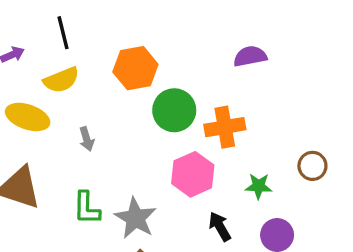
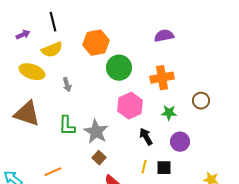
orange cross: (225, 127) -> (162, 78), moved

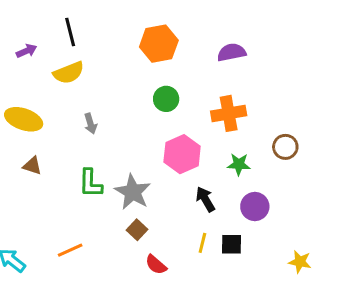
orange hexagon: (96, 43) -> (159, 44), moved
green circle: (119, 68) -> (166, 99), size x0.7
yellow ellipse: (32, 72) -> (24, 119), moved
brown triangle: (27, 114) -> (32, 166), size x0.5

